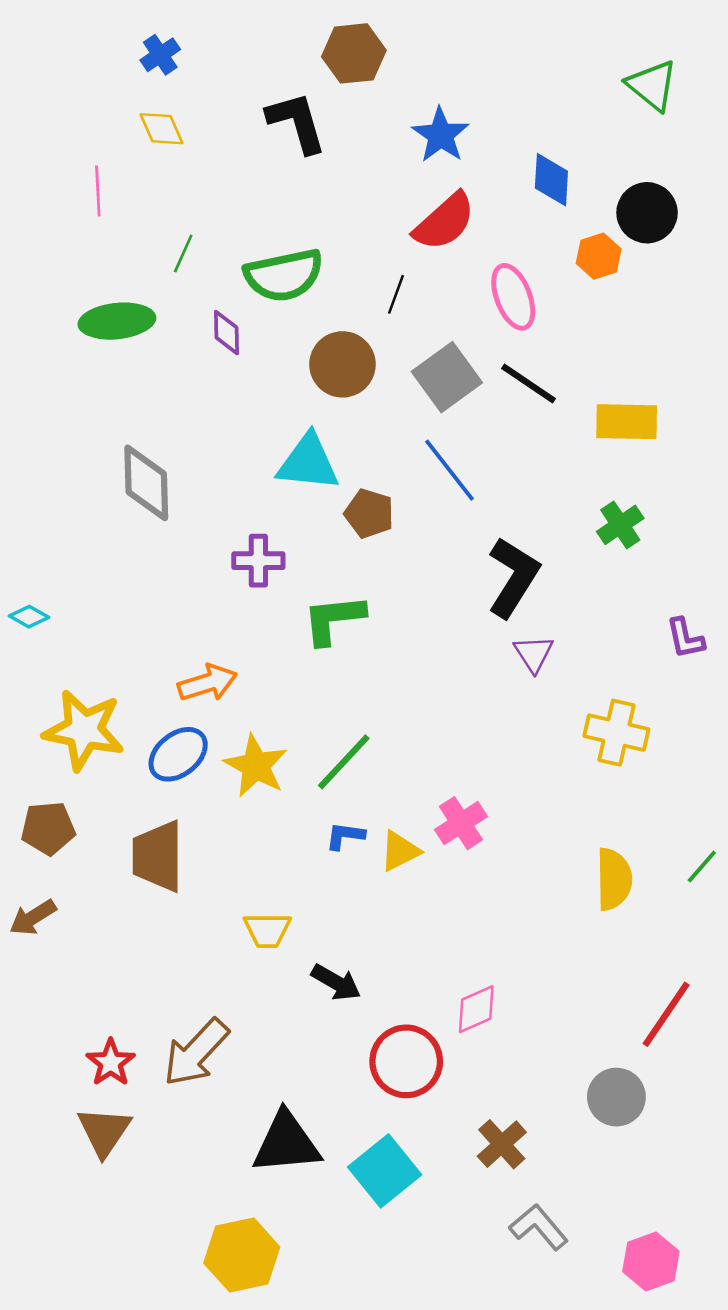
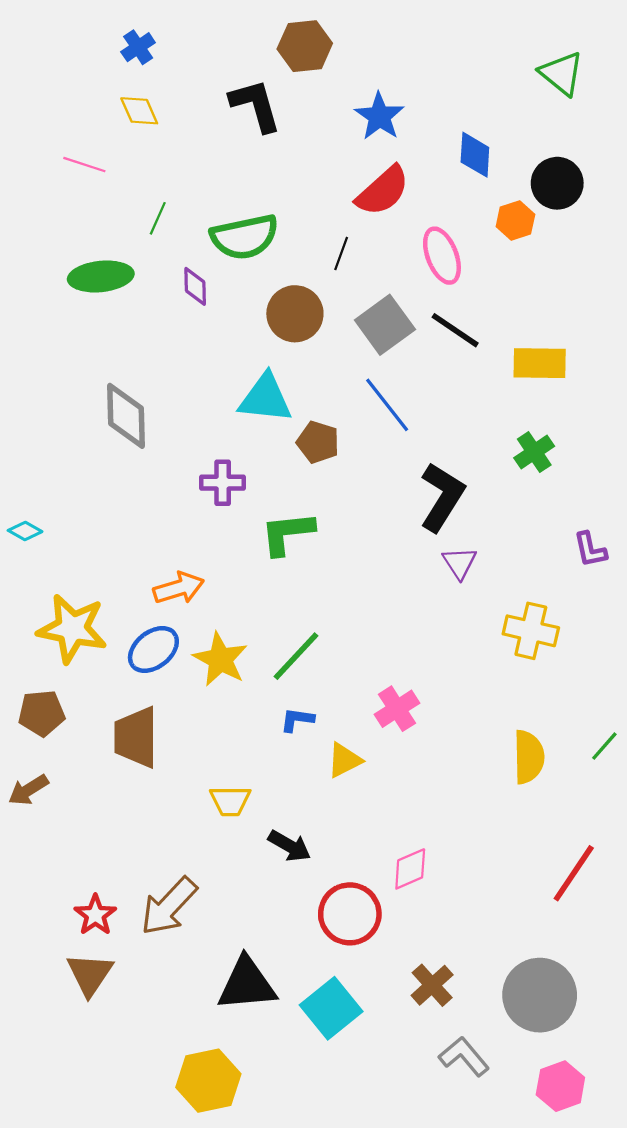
pink line: (98, 191) -> (84, 165), turned -69
yellow triangle: (400, 851) -> (344, 760), moved
gray circle: (616, 1097) -> (540, 995), moved, size x1.5

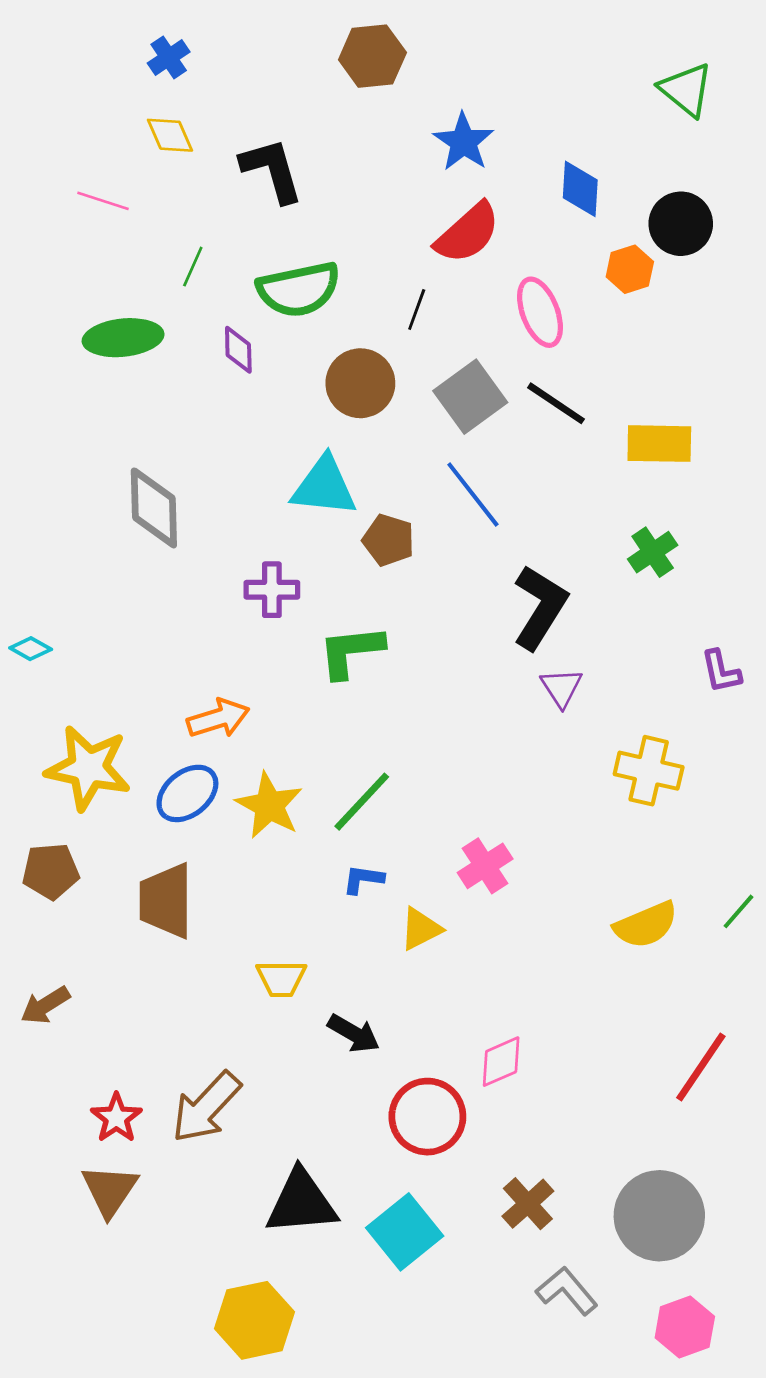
black L-shape: (255, 105) -> (272, 170), moved
yellow semicircle: (529, 757) -> (646, 925), turned 68
brown arrow: (28, 790) -> (45, 1005), moved

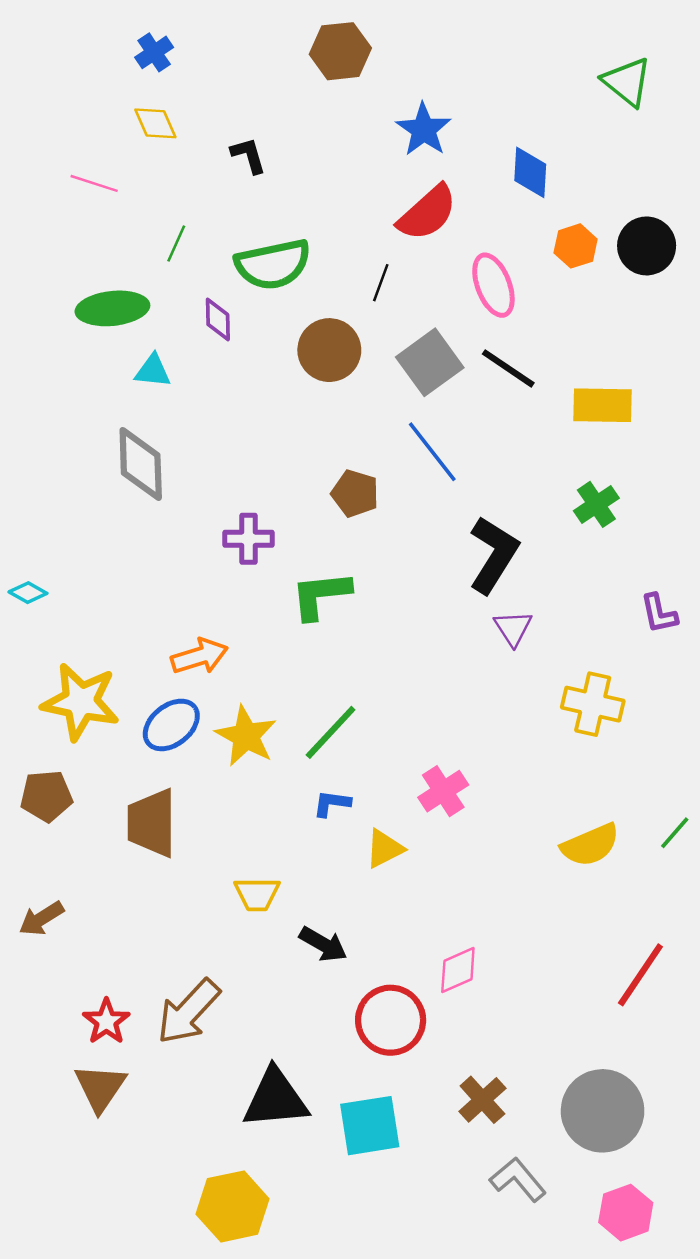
black L-shape: (272, 170) -> (248, 155), size x0.6
black circle: (681, 224) -> (647, 246), moved
cyan triangle: (324, 486) -> (153, 371), moved, size x0.6
cyan square: (405, 1232) -> (370, 1126), turned 30

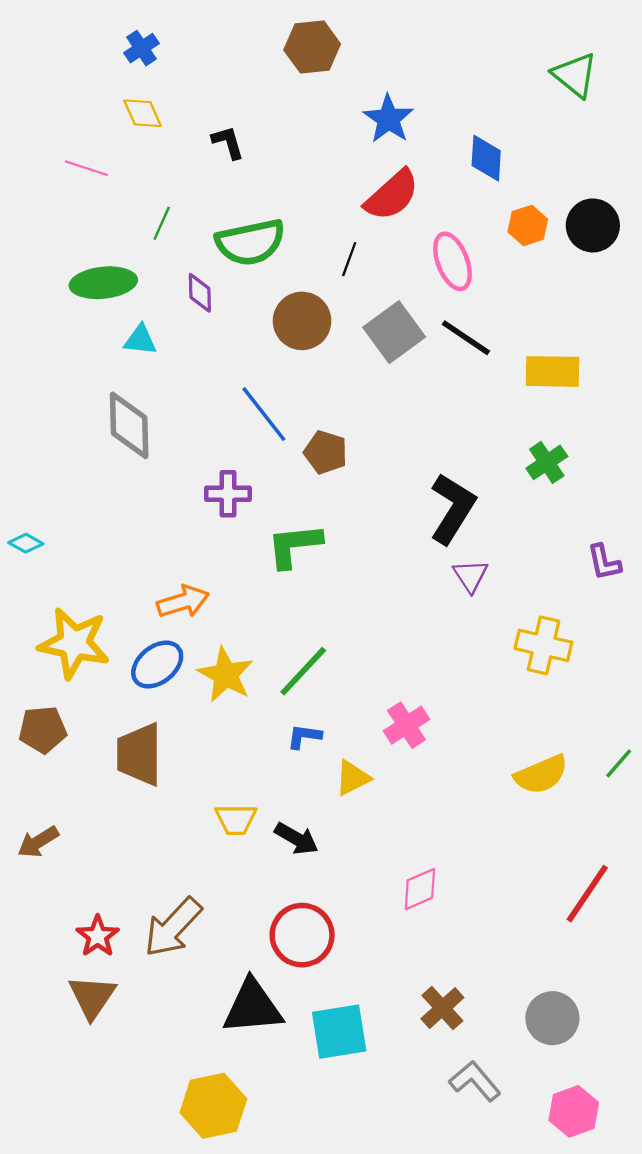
blue line: (432, 452) -> (264, 414), moved
black arrow: (323, 944) -> (296, 839), moved
red circle: (391, 1020) -> (302, 935), moved
gray circle: (603, 1111) -> (552, 1018), size x0.7

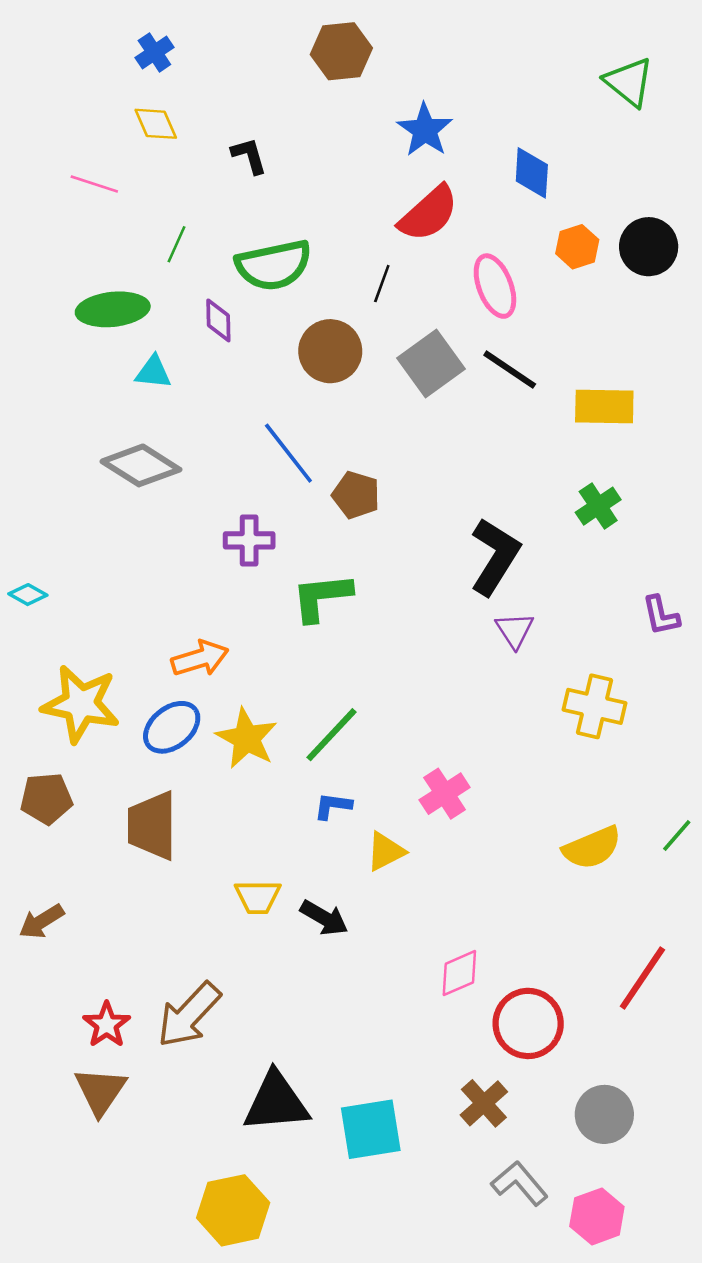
gray diamond: (129, 425) -> (141, 465), turned -56
red circle: (302, 935) -> (528, 1023), moved
pink hexagon: (574, 1111) -> (597, 1216), moved

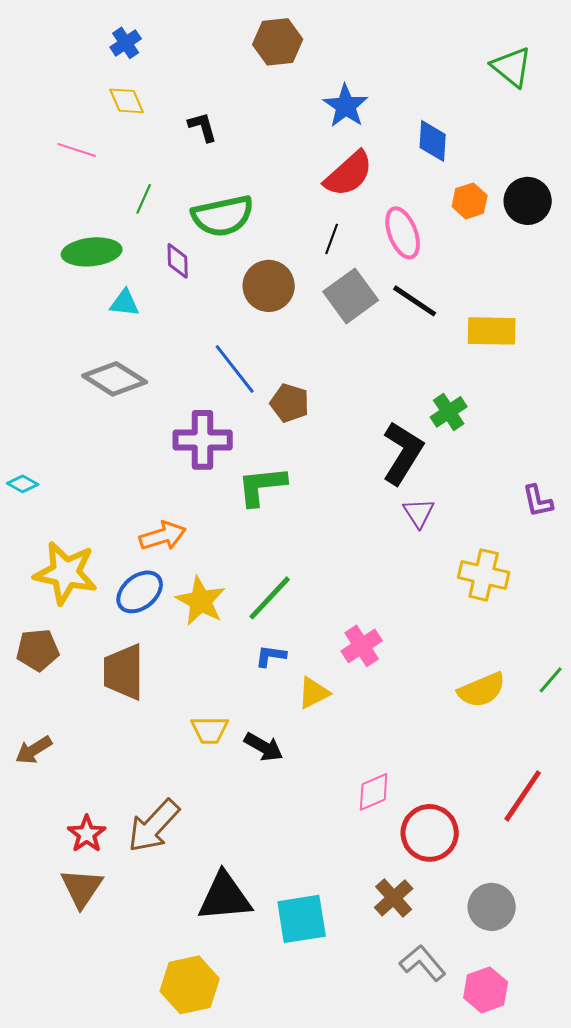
black line: (382, 284) -> (332, 239), moved
green cross: (598, 506) -> (449, 412), moved
purple cross: (249, 540) -> (203, 440), size x1.4

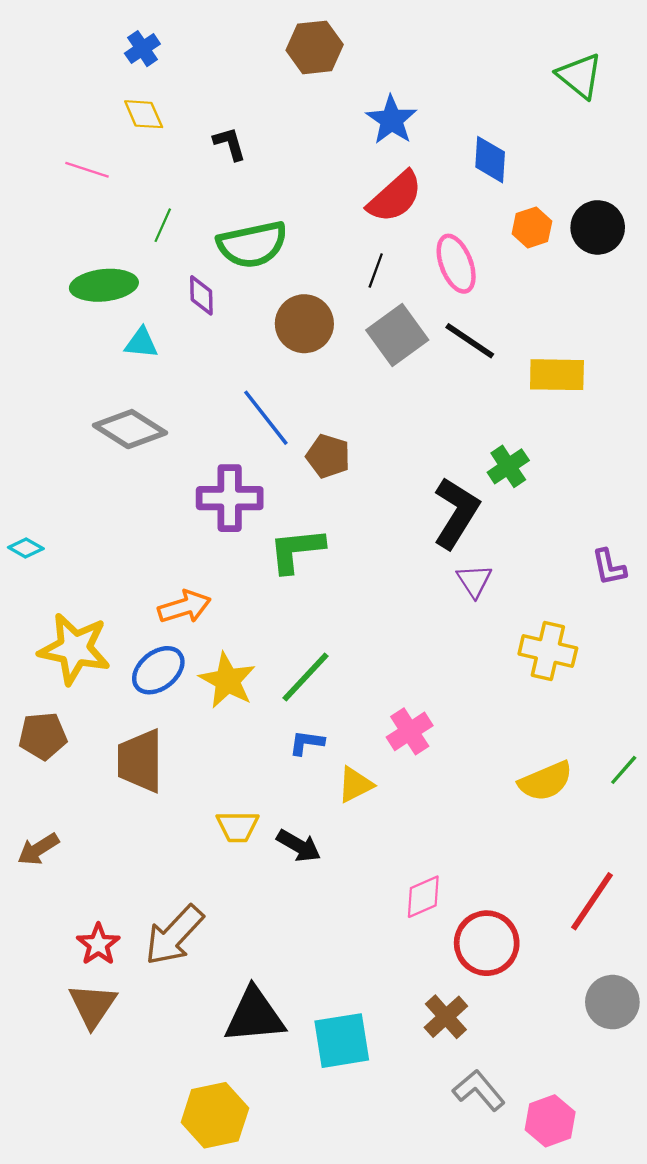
gray circle: (492, 907) -> (612, 1002), moved

